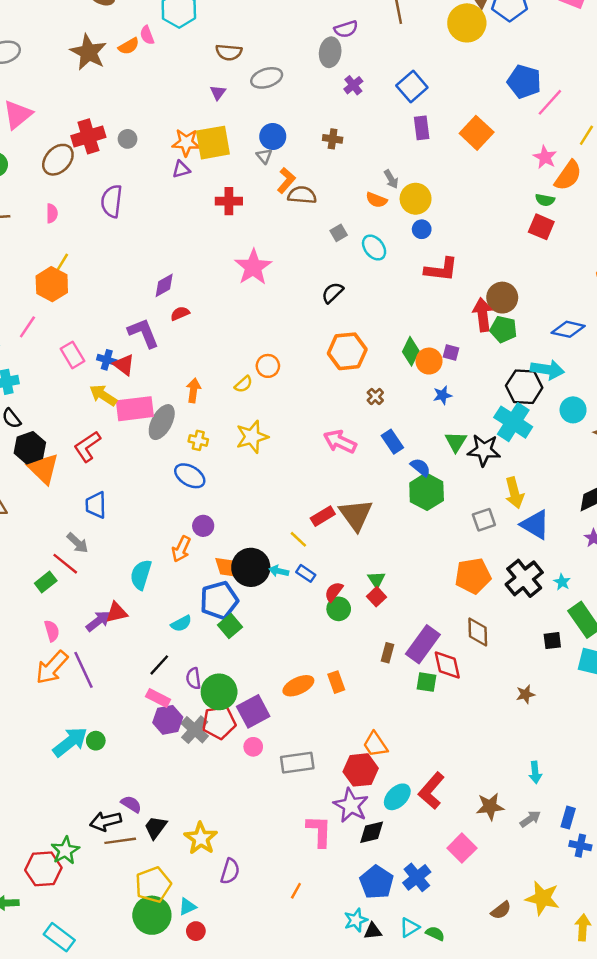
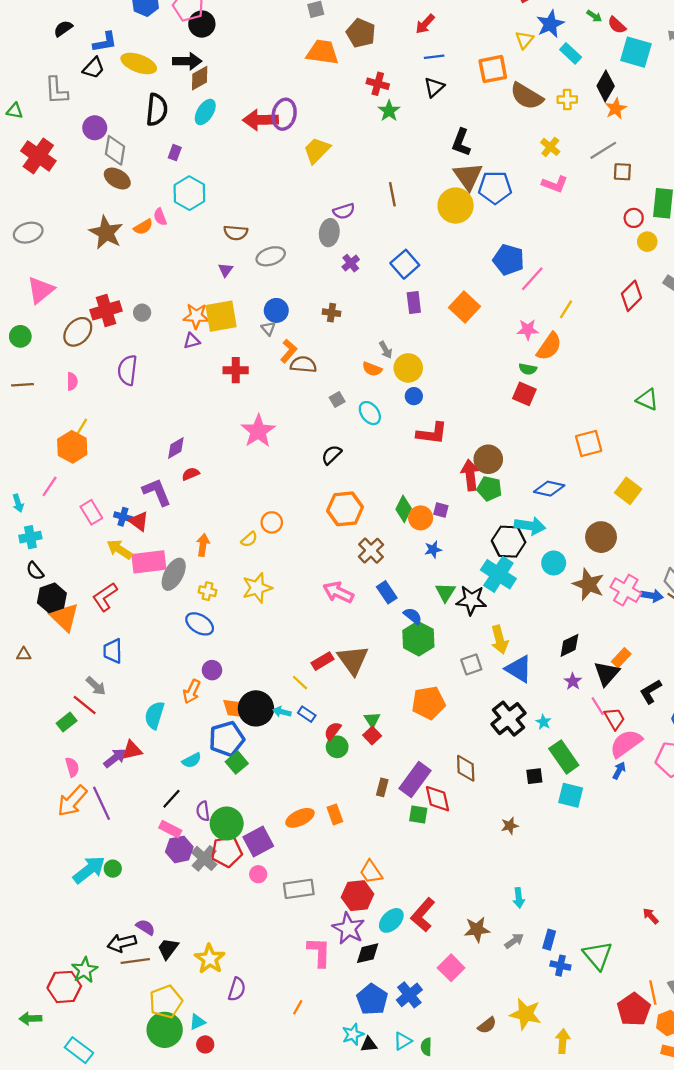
pink star: (545, 157) -> (528, 330), turned -30
brown cross: (375, 396) -> (371, 551), size x1.6
orange pentagon: (473, 576) -> (428, 703), moved
green semicircle: (435, 934) -> (426, 1047), turned -114

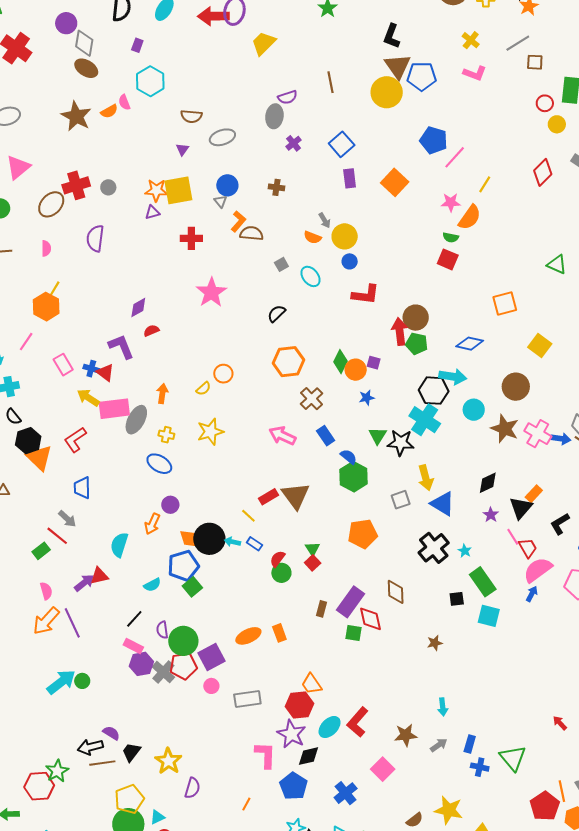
blue pentagon: (372, 999) -> (293, 786), moved

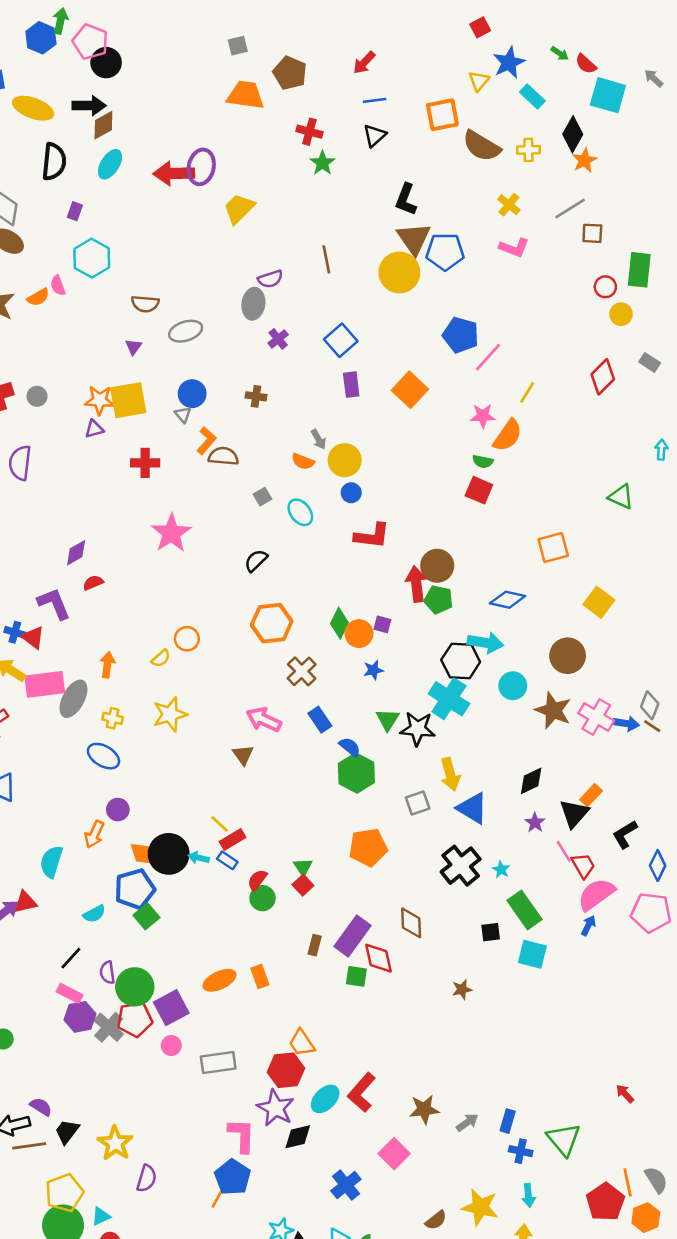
brown triangle: (295, 496) -> (243, 755), moved, size x0.6
red rectangle: (268, 497) -> (233, 840), moved
cyan arrow: (443, 707) -> (528, 1195), moved
blue pentagon: (293, 786) -> (233, 1177), moved

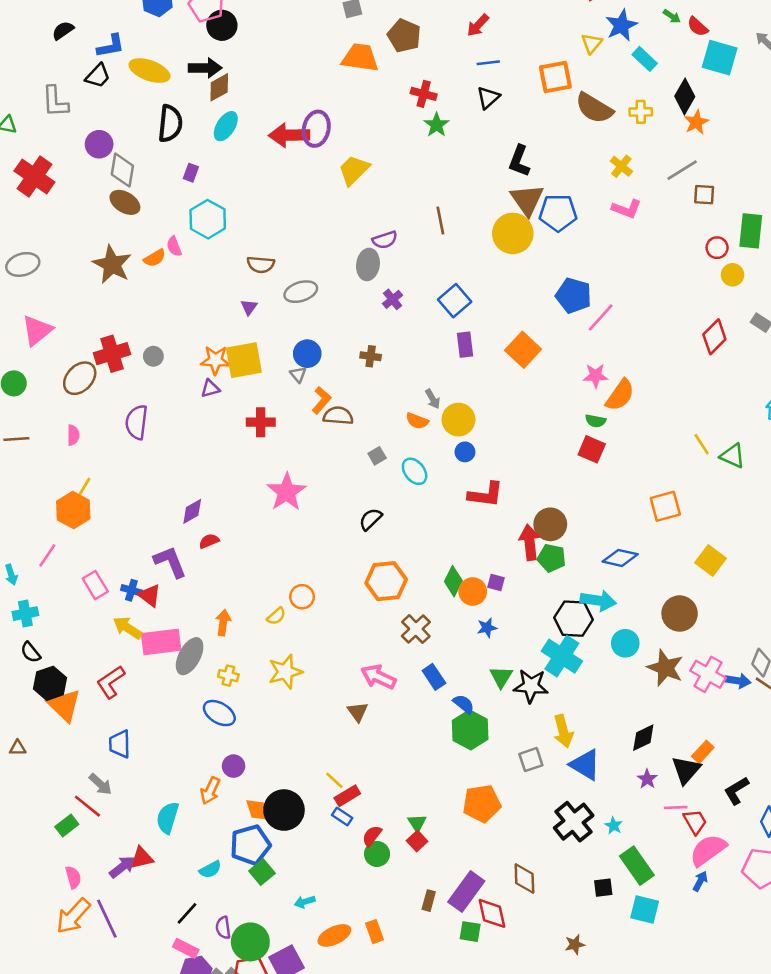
yellow line: (527, 392) -> (702, 444), moved, turned -65
pink line: (564, 851) -> (676, 807), turned -60
cyan arrow: (199, 858) -> (305, 902), moved, turned -30

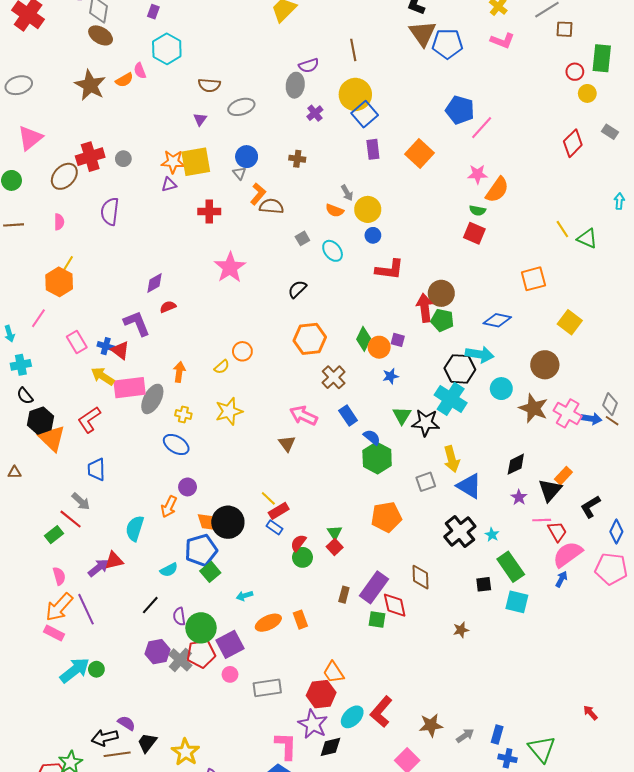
yellow circle: (513, 233) -> (355, 94), moved
pink rectangle: (186, 948) -> (54, 633), moved

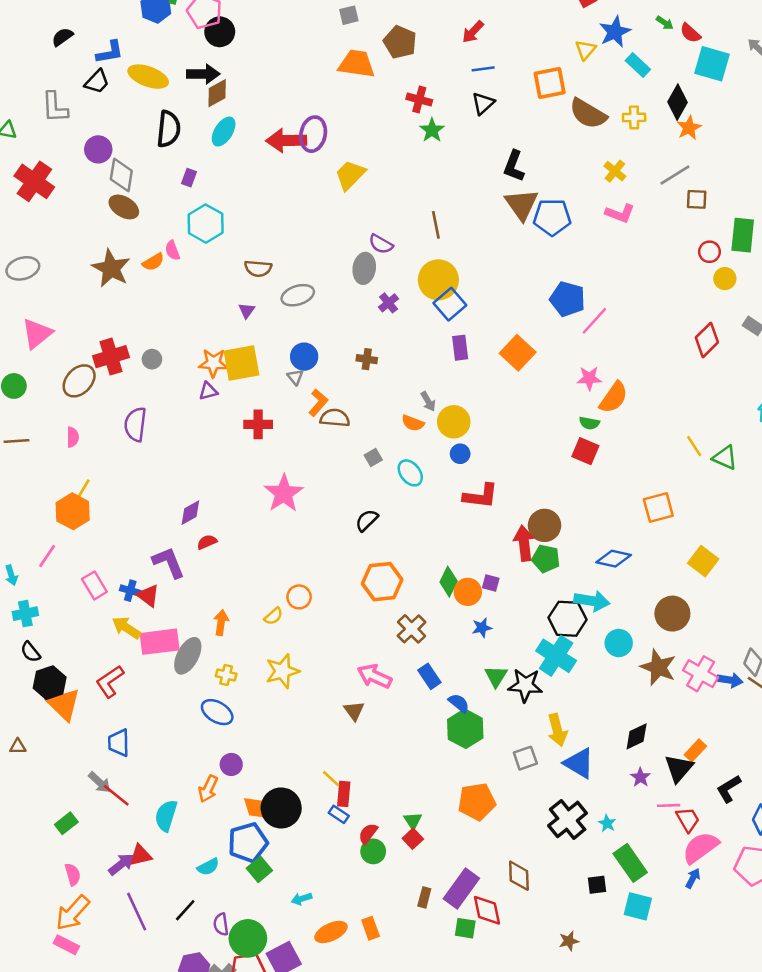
purple semicircle: (309, 65) -> (381, 244), turned 48
red rectangle: (279, 511) -> (344, 794), turned -54
red line: (71, 519) -> (116, 795), moved
purple line: (86, 609) -> (137, 912), moved

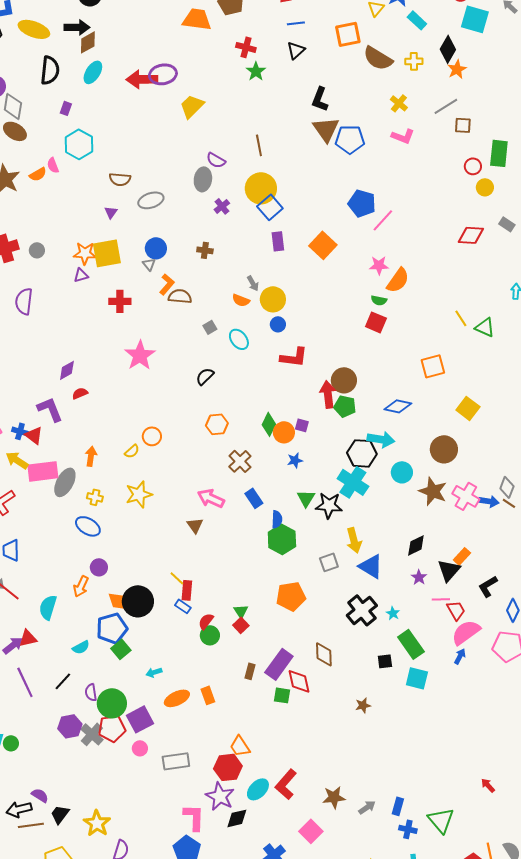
purple ellipse: (313, 134) -> (163, 74), turned 68
red diamond: (707, 340) -> (471, 235), turned 48
orange hexagon: (382, 582) -> (217, 424), size x0.7
blue semicircle: (459, 703) -> (277, 519), turned 54

